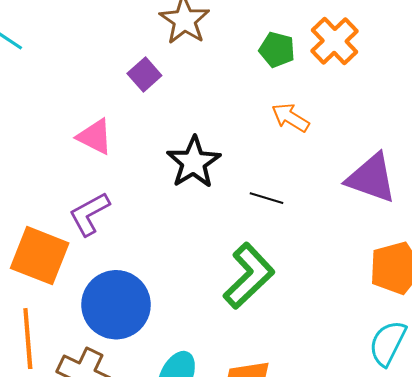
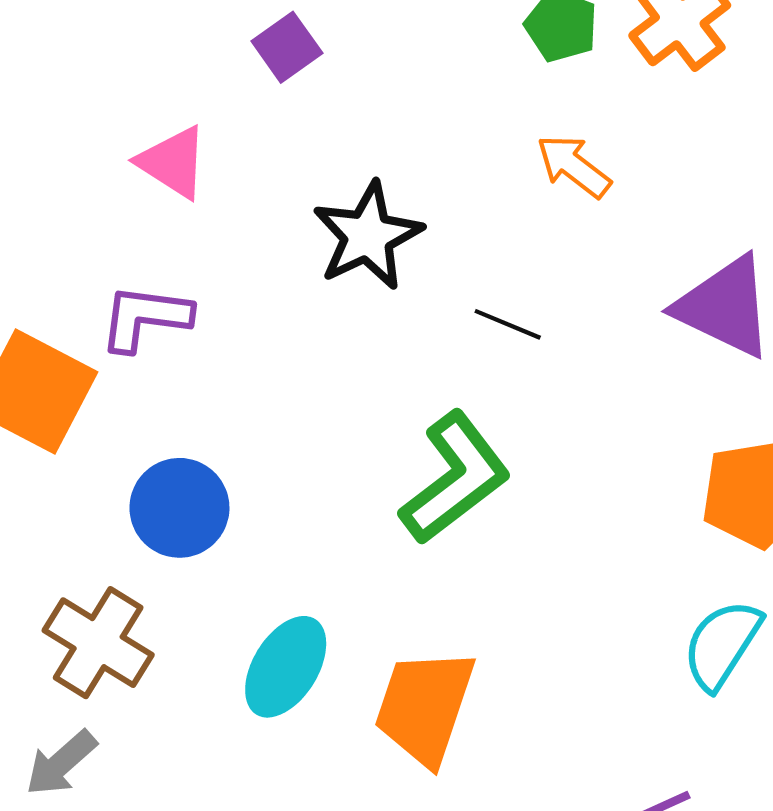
purple L-shape: (89, 214) -> (145, 318), turned 30
blue circle: (116, 305) -> (179, 508), size x0.7

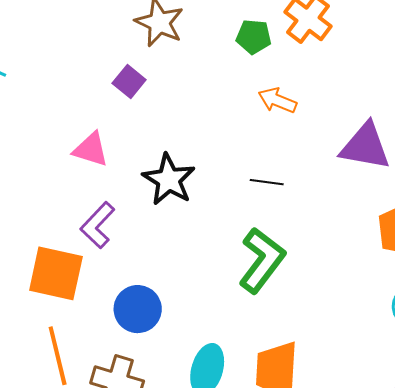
black star: (368, 236) -> (169, 180), moved
purple L-shape: (145, 318) -> (98, 225), turned -39

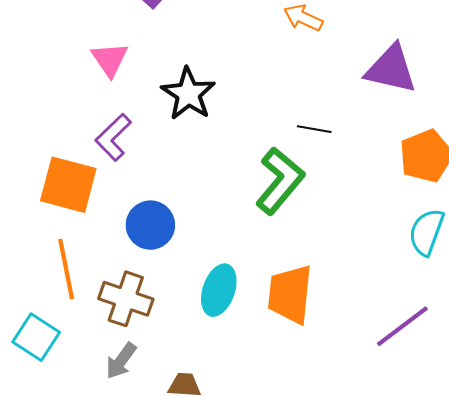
pink triangle: (91, 149) -> (110, 59), turned 36
black line: (267, 182) -> (314, 129), moved

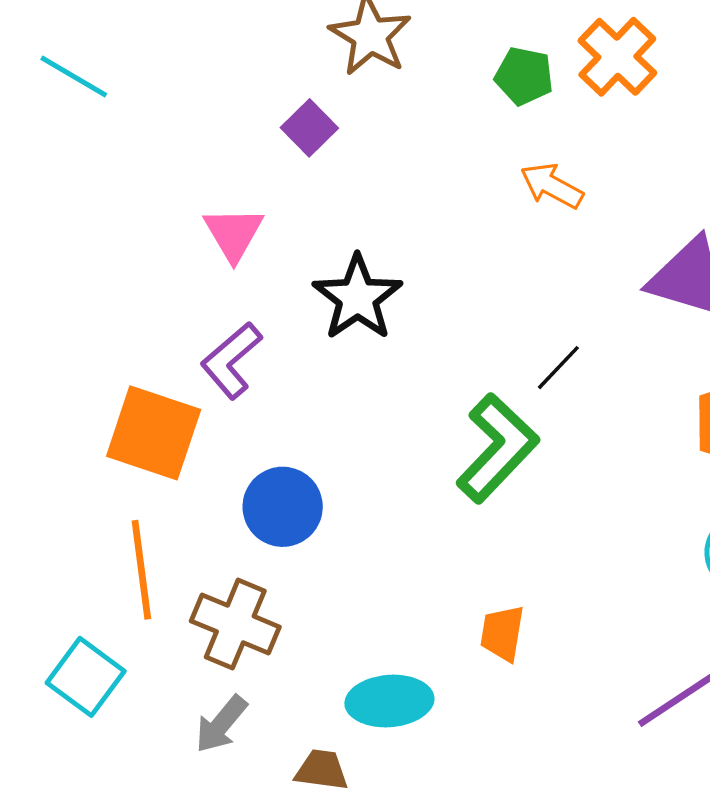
black line: (314, 129) -> (558, 368), turned -60
cyan ellipse: (219, 290) -> (389, 701), moved, turned 63
orange trapezoid: (290, 294) -> (502, 633), size x0.6

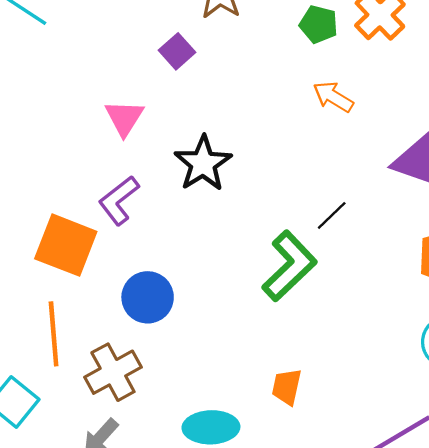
brown cross: (235, 624) -> (113, 372), turned 36

